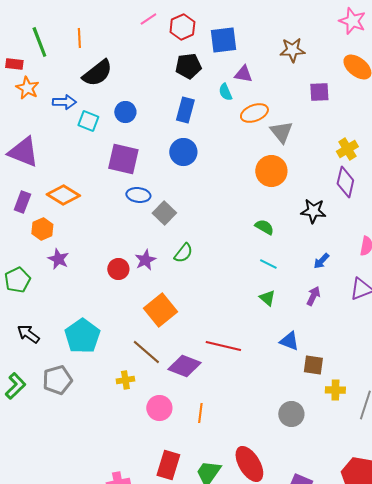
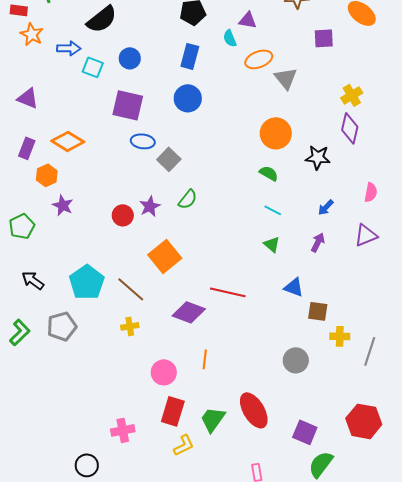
purple triangle: (23, 152) -> (28, 98), size x0.7
orange circle: (271, 171) -> (276, 133), moved
brown line: (146, 352) -> (131, 289), moved
pink circle: (159, 408) -> (164, 372), moved

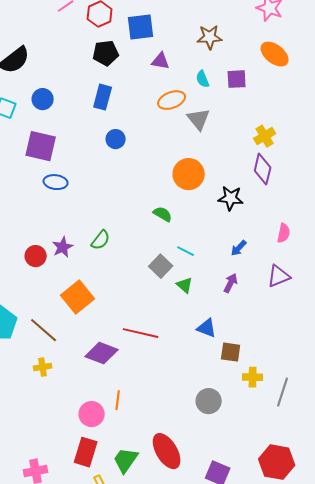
cyan semicircle: (230, 38) -> (203, 79), moved
blue circle: (188, 98) -> (116, 139), moved, size x0.7
gray square: (169, 159) -> (161, 266), moved
green semicircle: (269, 173) -> (163, 214), moved
pink circle: (164, 372) -> (92, 414), moved

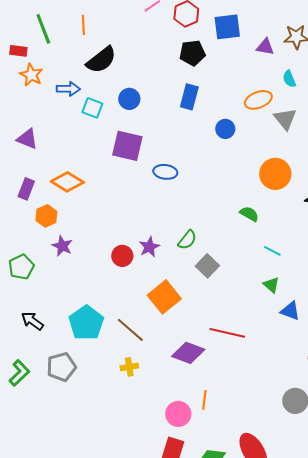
purple triangle: (161, 61) -> (265, 47), moved
blue circle: (116, 139) -> (225, 129), moved
blue ellipse: (56, 182) -> (165, 172), moved
gray square: (161, 266) -> (207, 266), moved
blue triangle: (207, 328) -> (290, 311), moved

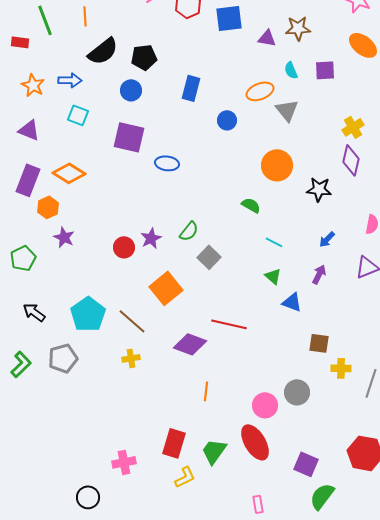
black pentagon: (192, 53) -> (144, 57), moved
orange star: (31, 75) -> (33, 85), moved
cyan square: (92, 108) -> (78, 115), moved
purple rectangle: (26, 189) -> (28, 180), size x1.4
pink circle: (178, 414) -> (265, 405), moved

